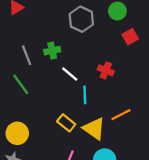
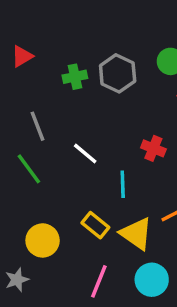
green cross: (52, 51) -> (75, 77), moved
white line: (70, 74) -> (85, 154), moved
yellow circle: (17, 133) -> (43, 240), moved

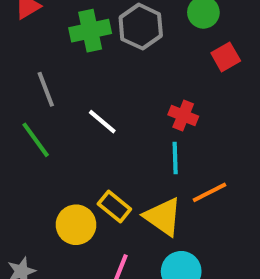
green cross: (75, 77) -> (90, 31), size x1.4
cyan line: (123, 184) -> (175, 158), moved
yellow circle: (43, 240) -> (76, 225), moved

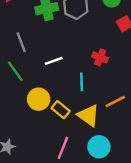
white line: (102, 122) -> (54, 61), turned -60
cyan line: (175, 158) -> (82, 82), moved
yellow circle: (76, 225) -> (39, 99), moved

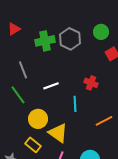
yellow rectangle: (61, 110) -> (33, 145), moved
yellow triangle: (88, 115) -> (58, 133), moved

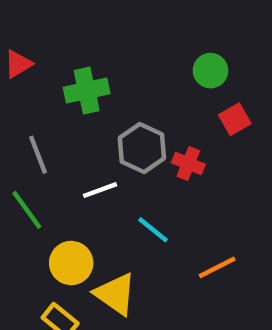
gray hexagon: (70, 39) -> (142, 148), moved
red cross: (91, 83) -> (188, 163), moved
cyan line: (75, 104) -> (153, 230), turned -49

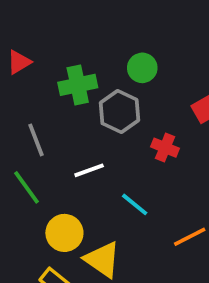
green circle: (210, 71) -> (142, 68), moved
gray hexagon: (142, 148) -> (119, 112), moved

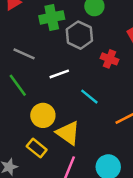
gray line: (36, 140) -> (24, 54), turned -45

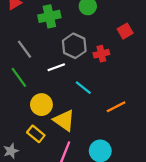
gray hexagon: (79, 35) -> (74, 46), moved
gray line: (24, 54) -> (25, 49), turned 30
red cross: (109, 59) -> (101, 54), turned -35

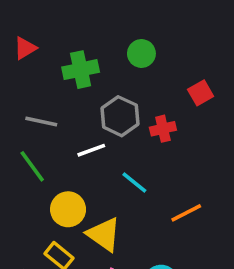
gray line: (25, 49) -> (41, 122), turned -42

